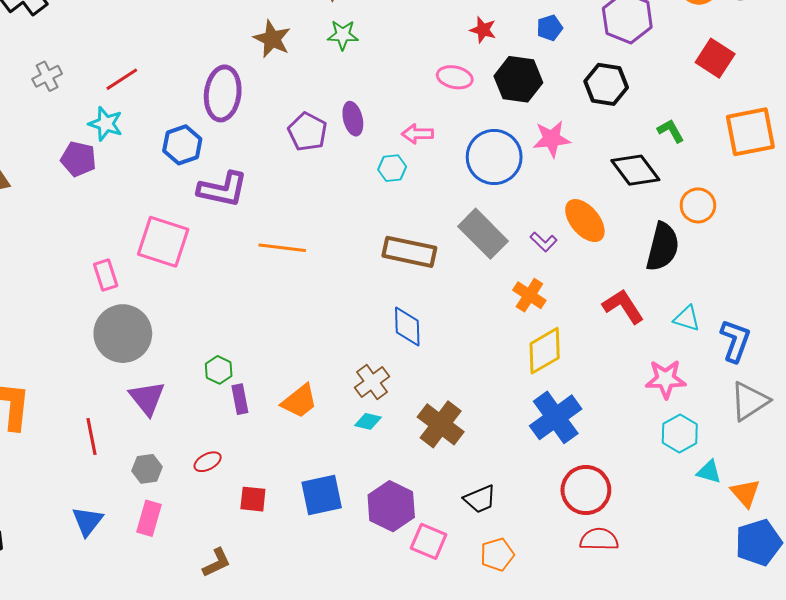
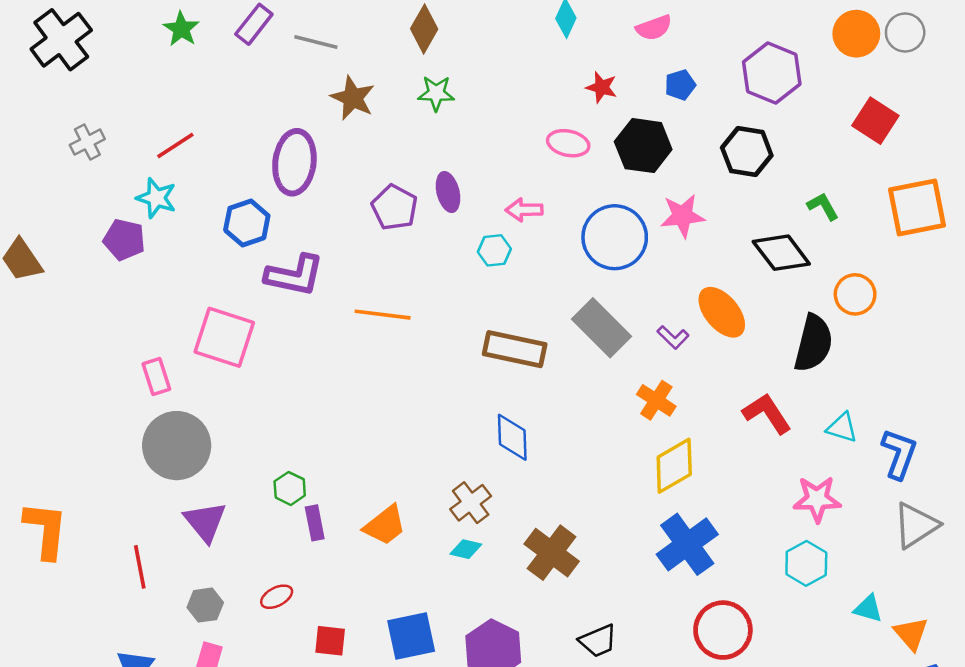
orange line: (282, 248) -> (383, 315), moved
cyan hexagon: (680, 433) -> (806, 563), moved

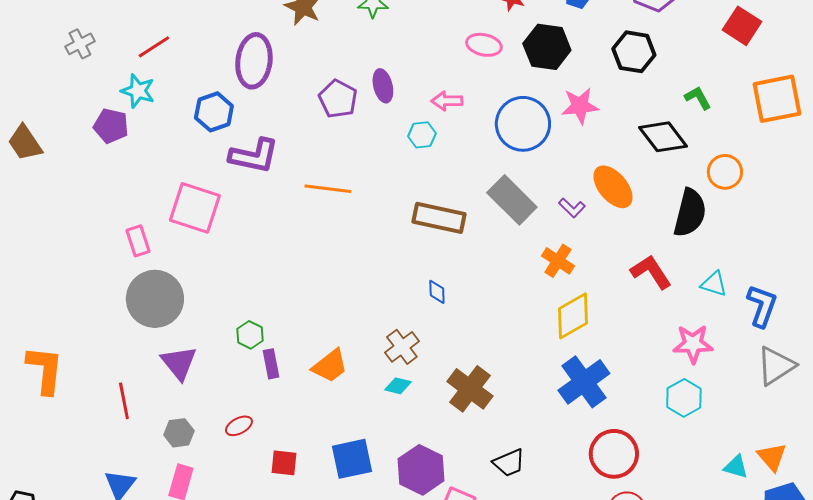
blue diamond: (512, 437) -> (437, 292), size x0.6
cyan triangle: (868, 609) -> (736, 467), moved

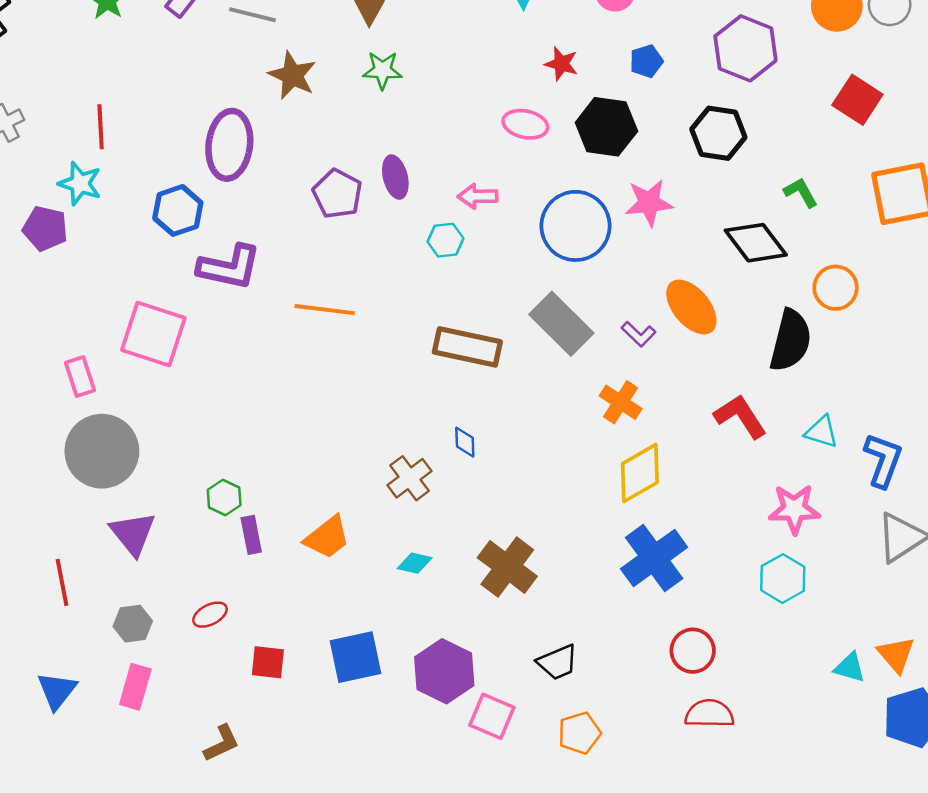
red line: (154, 47) -> (101, 127), turned -60
brown cross: (402, 347) -> (410, 478), moved
red circle: (614, 454) -> (693, 651), size x0.7

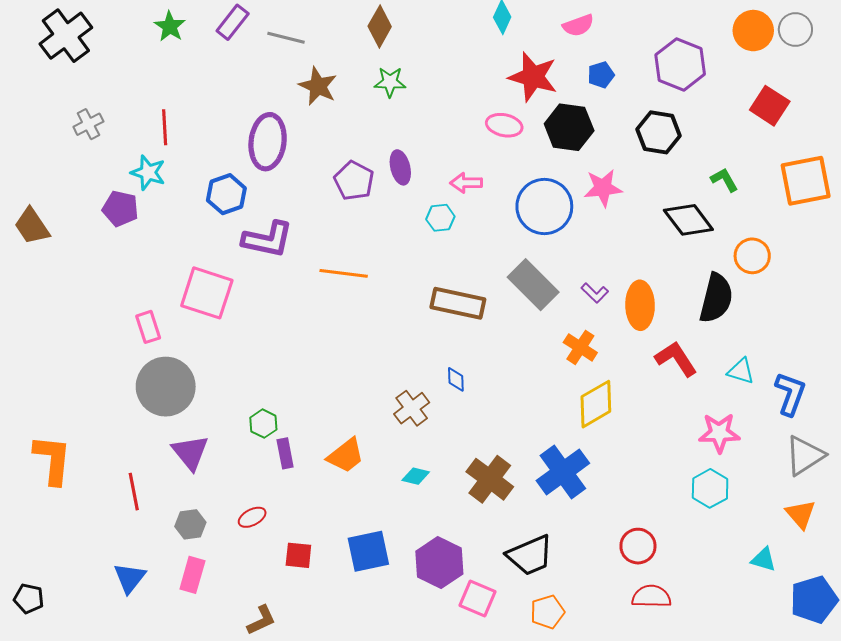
red star: (561, 64) -> (533, 77), size x1.8
orange ellipse: (691, 307) -> (640, 305), moved, turned 39
blue cross: (654, 558) -> (563, 472), moved
orange triangle: (896, 655) -> (801, 514), moved
black trapezoid: (558, 662) -> (530, 555), size x1.4

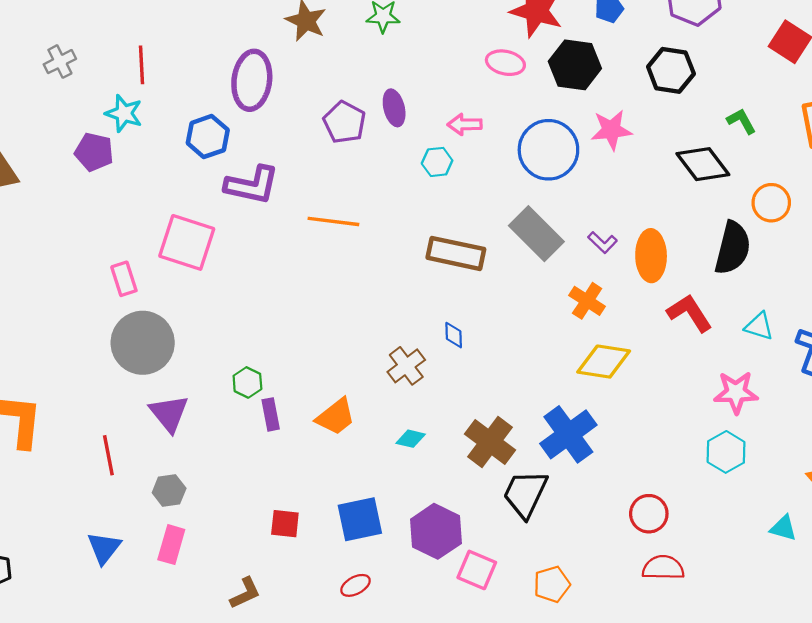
yellow diamond: (596, 404) -> (604, 362), turned 39
red ellipse: (252, 517) -> (355, 585), moved
black trapezoid: (530, 555) -> (525, 494), moved, turned 138

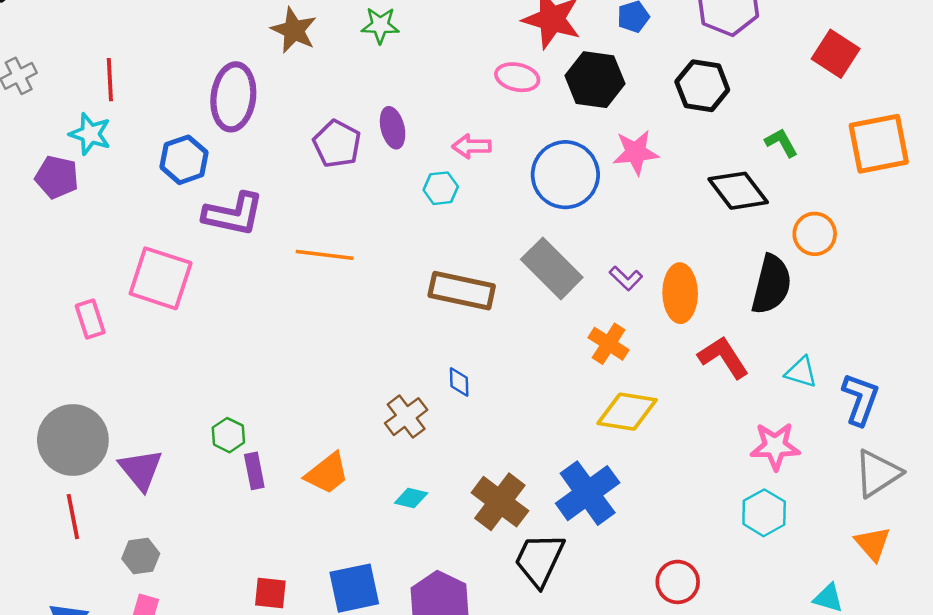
gray circle: (143, 343) -> (73, 440), moved

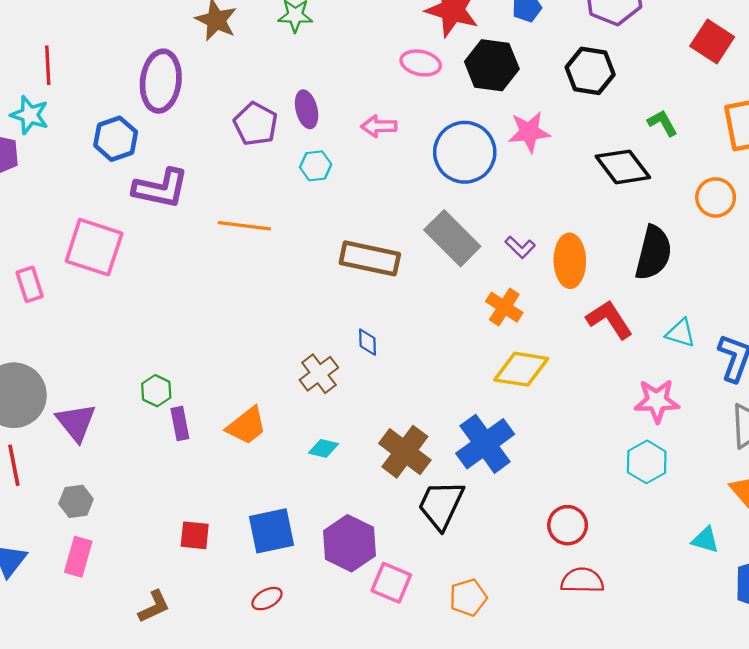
cyan hexagon: (441, 188) -> (316, 166), moved
orange circle: (815, 234) -> (716, 197), moved

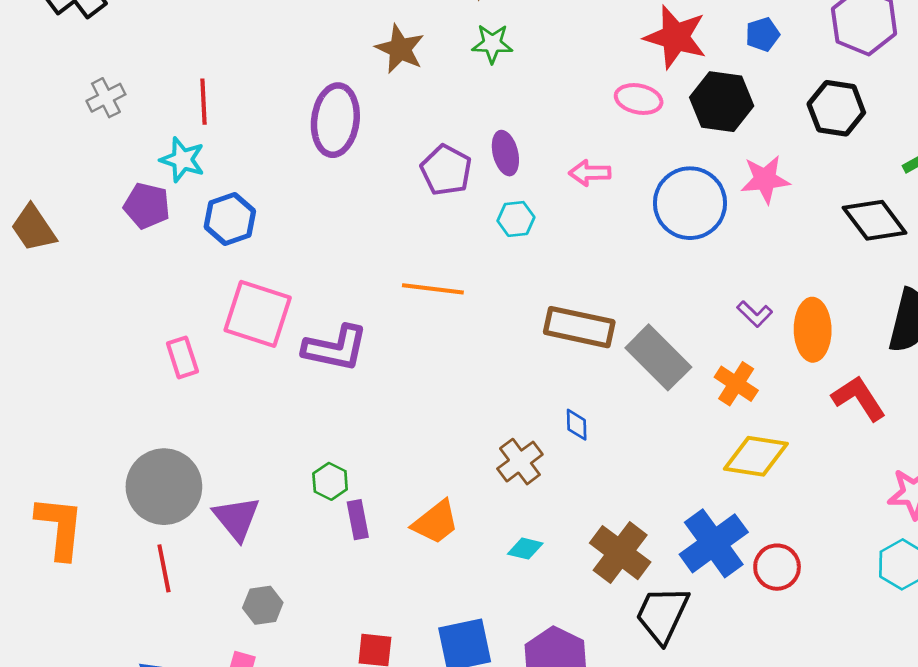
blue hexagon: (116, 139) -> (230, 219), moved
purple L-shape: (161, 188) -> (335, 348), moved
gray rectangle: (452, 238) -> (658, 357), moved
gray hexagon: (76, 501) -> (263, 605), moved
red circle: (568, 525) -> (777, 567), moved

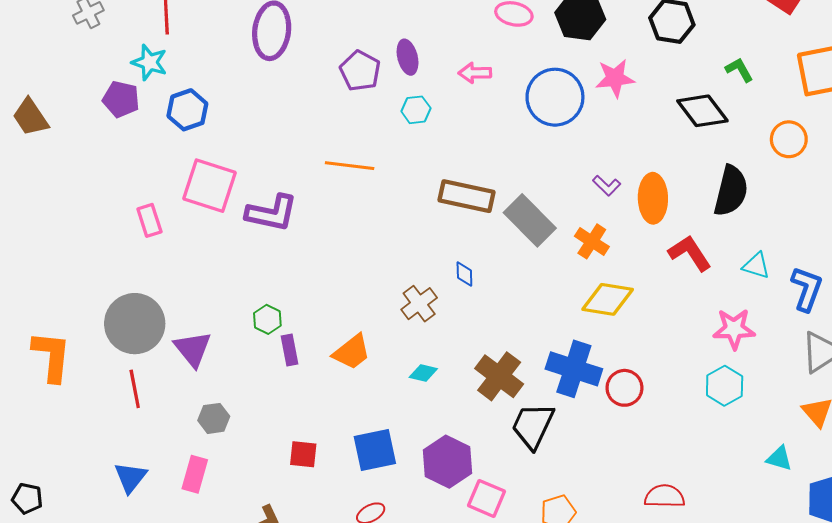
blue cross: (714, 543) -> (574, 369), turned -36

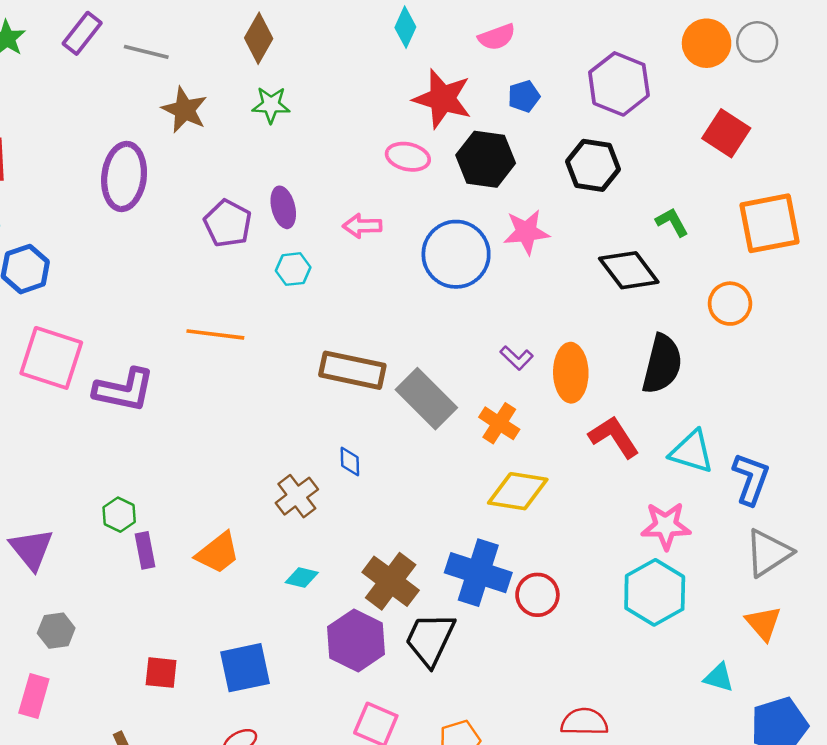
cyan triangle: (756, 266) -> (692, 452), size x1.4
cyan hexagon: (725, 386) -> (655, 592), size x1.4
purple hexagon: (448, 462) -> (356, 640), moved

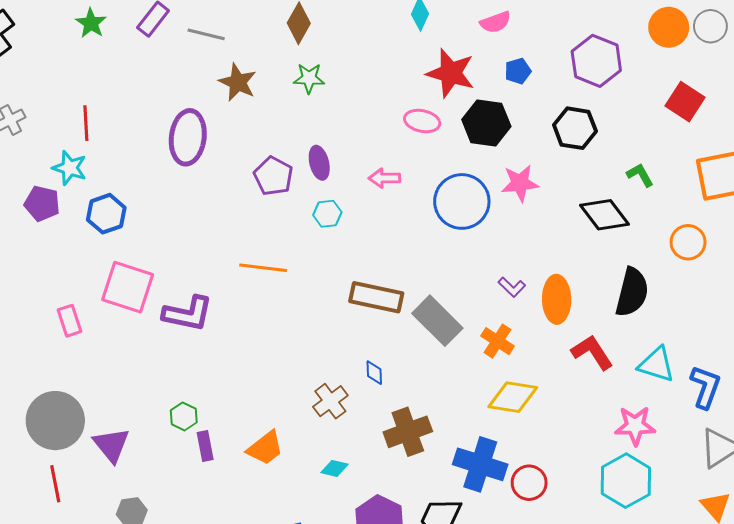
brown cross: (391, 581) -> (408, 432), moved, turned 33

